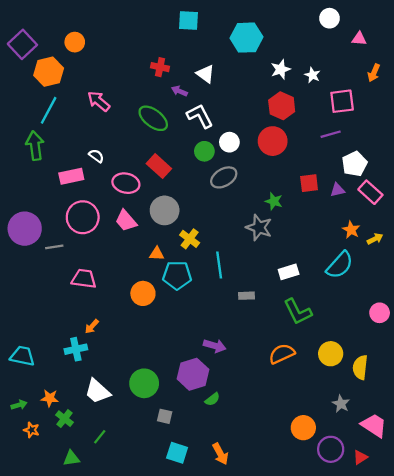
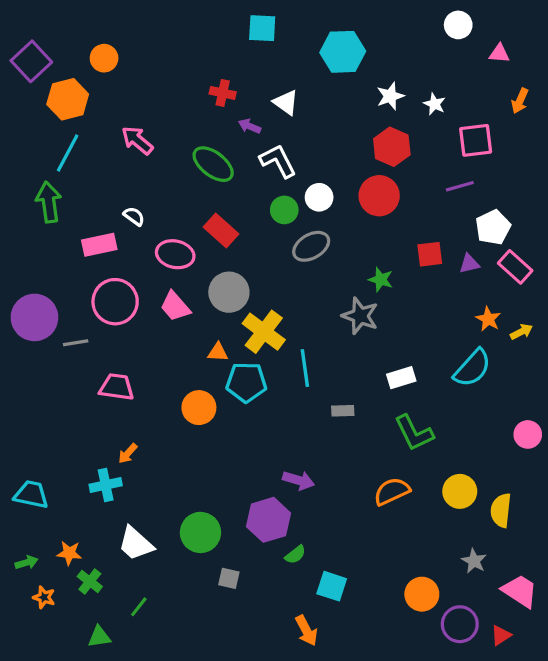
yellow cross: (190, 239) -> (264, 332), size x1.5
cyan square: (177, 453) -> (332, 586), moved

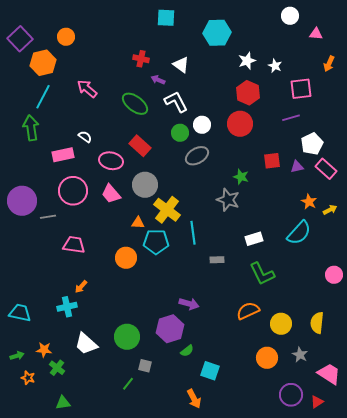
yellow circle: (460, 491) -> (281, 324), moved
orange circle: (422, 594) -> (267, 358), moved
green line: (139, 607) -> (128, 384), moved

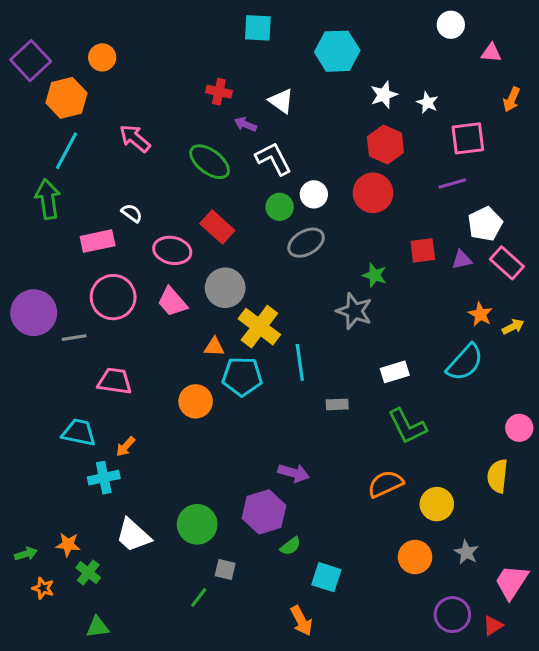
cyan trapezoid: (20, 313) -> (79, 432), moved
yellow semicircle: (317, 323) -> (497, 476), moved
pink trapezoid: (329, 374) -> (512, 582), turned -90

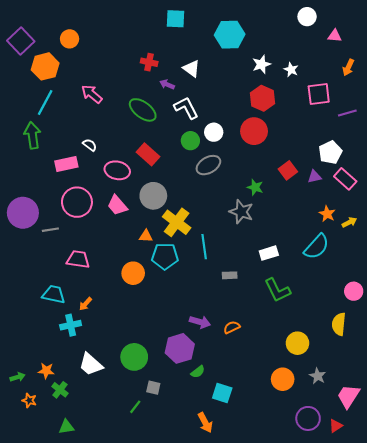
purple line: (452, 183) -> (347, 113), moved
red square: (423, 250) -> (288, 170), turned -30
orange semicircle: (385, 484) -> (232, 327), moved, size x0.7

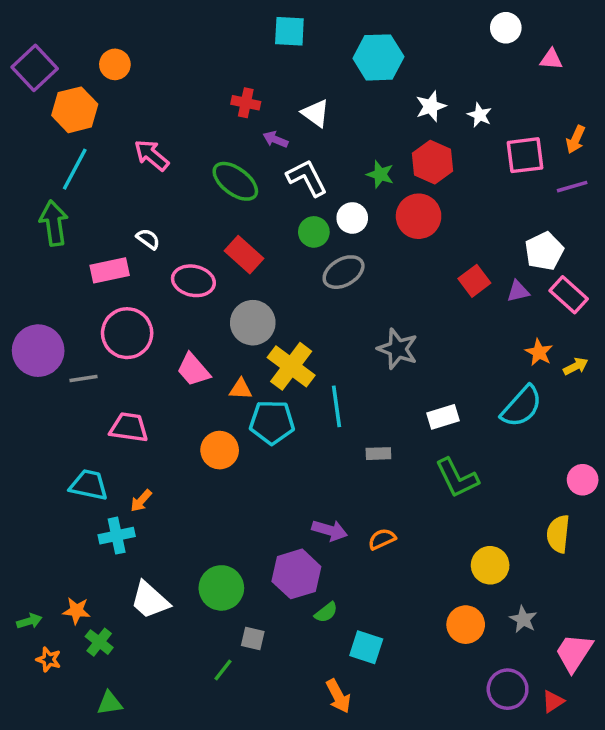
orange arrow: (348, 68) -> (576, 139), moved
green star: (255, 187) -> (380, 174), moved
pink trapezoid: (117, 205) -> (193, 370), moved

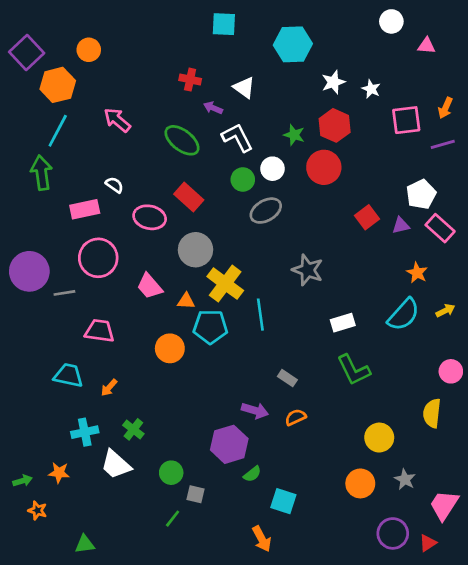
yellow arrow: (576, 366) -> (445, 311), moved
gray rectangle: (378, 454) -> (287, 378), moved, turned 36
cyan cross: (117, 536) -> (85, 432), moved
green circle: (221, 588) -> (171, 473), moved, size x0.7
green cross: (99, 642) -> (133, 429), moved

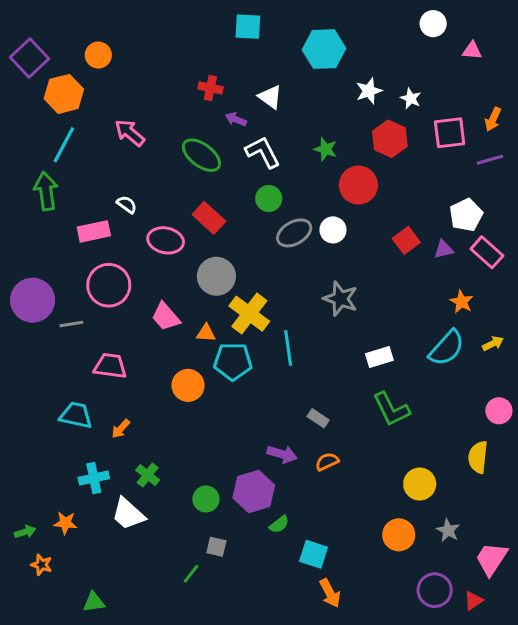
red hexagon: (335, 125) -> (390, 139), moved
white circle: (273, 169) -> (333, 230), moved
green circle: (171, 473) -> (206, 499), moved
orange arrow: (262, 539) -> (330, 593), moved

